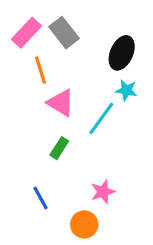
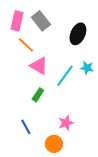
pink rectangle: (27, 33) -> (17, 21), turned -30
orange line: (41, 70) -> (26, 45), turned -30
cyan star: (126, 90) -> (87, 68), moved

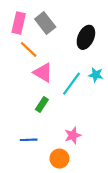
blue line: (26, 127) -> (29, 140), turned -63

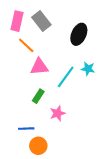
pink triangle: (43, 73) -> (39, 67), turned -36
pink star: (73, 135) -> (58, 113), moved
orange circle: (59, 159) -> (38, 146), moved

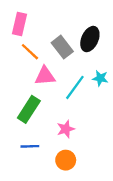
gray rectangle: (41, 21) -> (62, 47), moved
green rectangle: (38, 96) -> (29, 109), moved, size x1.6
orange circle: (38, 146) -> (66, 160), moved

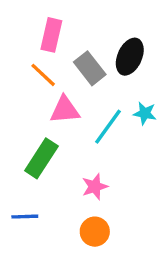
pink rectangle: (20, 24) -> (51, 35), moved
blue line: (30, 146) -> (25, 217), moved

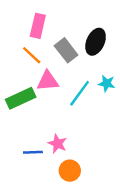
green rectangle: (41, 158) -> (21, 98), moved, turned 32
pink star: (95, 187) -> (57, 144), moved, turned -30
blue line: (25, 217) -> (33, 152), moved

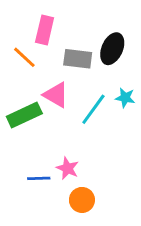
gray rectangle: (66, 50) -> (78, 59), turned -45
orange line: (32, 55) -> (24, 57), moved
pink triangle: (48, 81) -> (56, 95), turned 35

